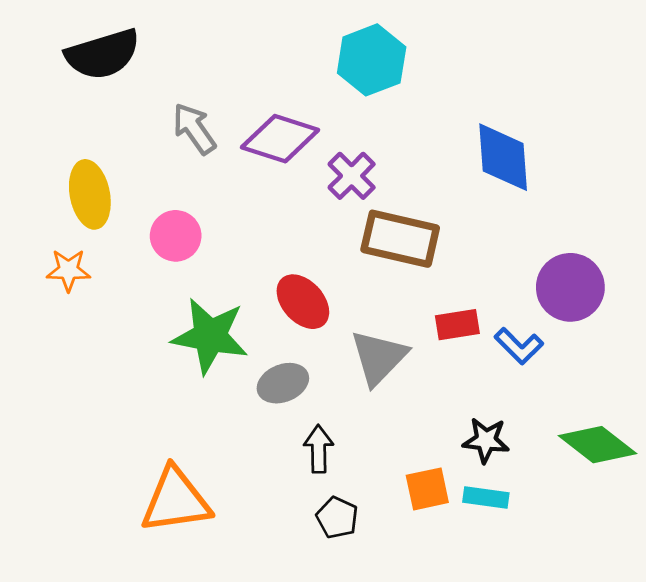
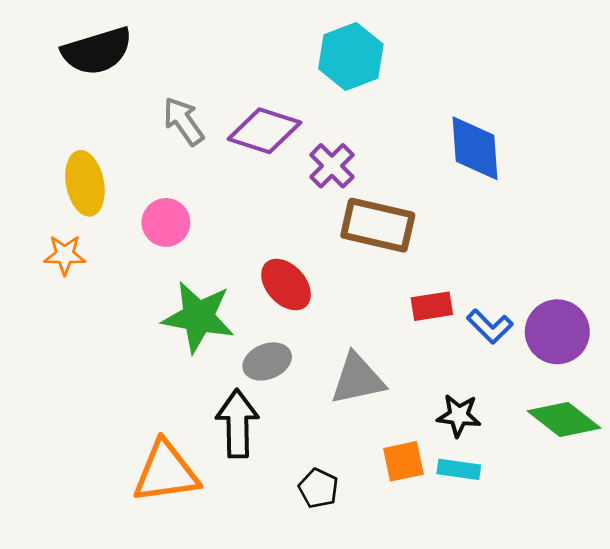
purple circle: (570, 287) -> (557, 332), moved
gray triangle: (379, 357) -> (358, 379), moved, turned 34
black arrow: (319, 449) -> (237, 424), moved, size x1.5

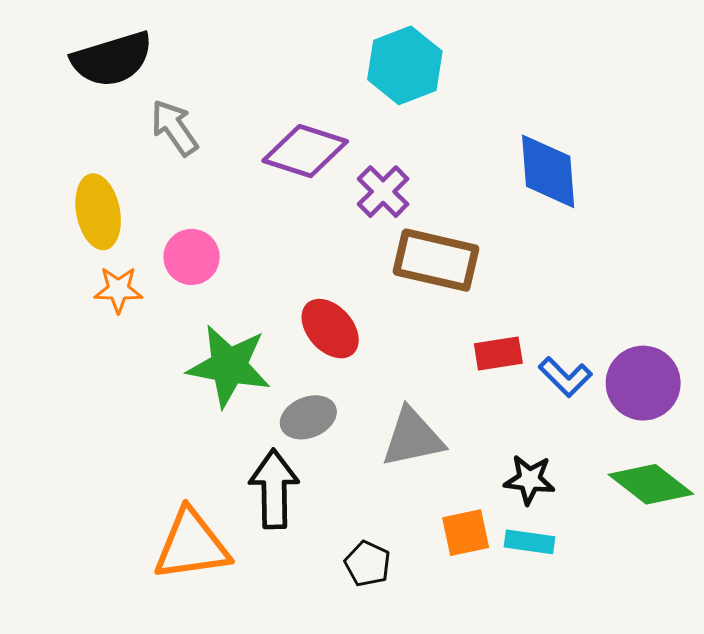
gray arrow: (183, 121) -> (174, 128), moved
orange star: (65, 255) -> (118, 290), moved

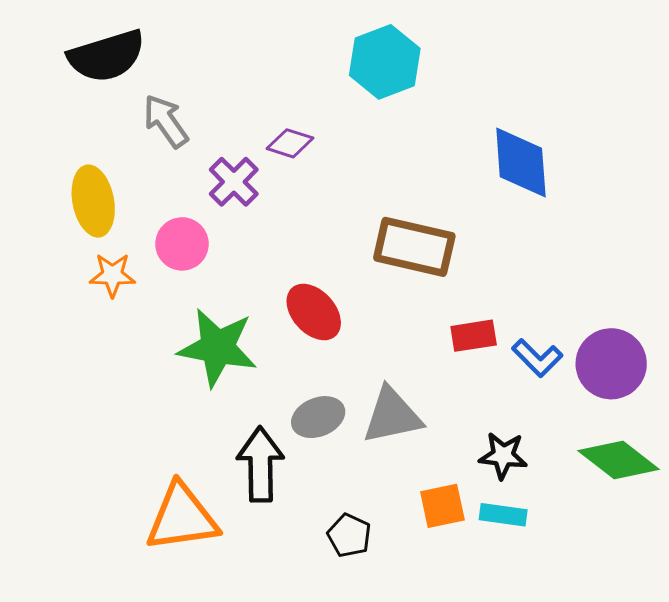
purple diamond: (305, 151) -> (290, 143), size x0.6
purple cross: (383, 192) -> (234, 182), moved
gray ellipse: (308, 417) -> (318, 417), moved

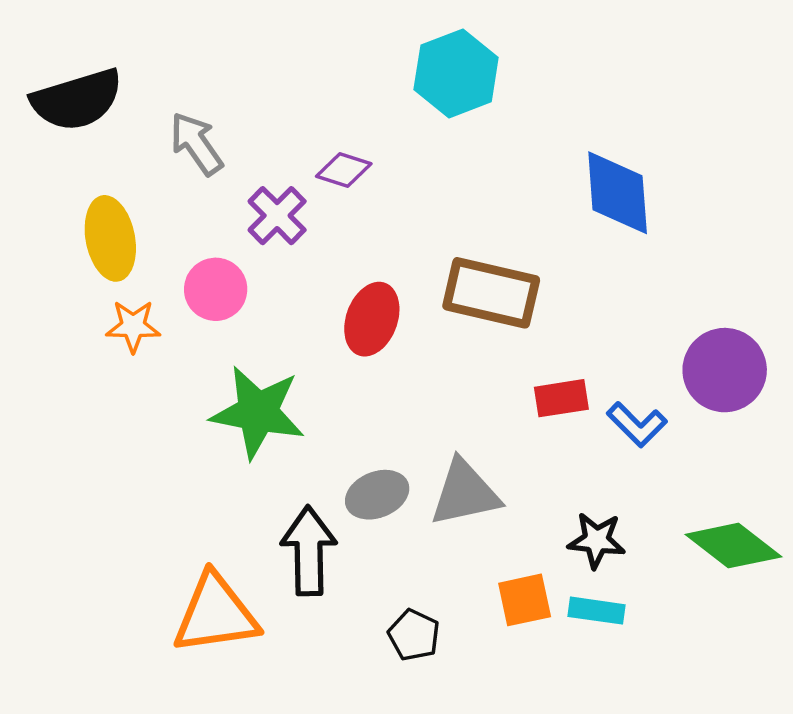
black semicircle: (107, 56) -> (77, 100), moved
red ellipse: (314, 312) -> (372, 319), moved, turned 62
purple circle: (611, 364) -> (725, 370), moved

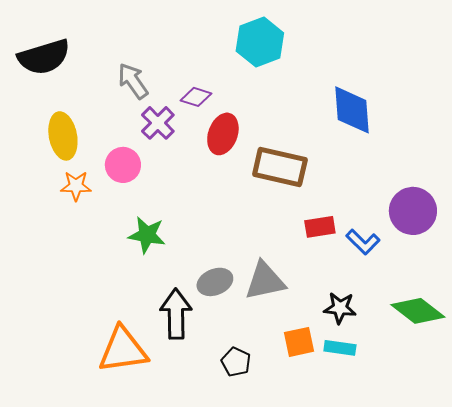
gray arrow: (196, 144) -> (133, 81), moved
red ellipse: (372, 319) -> (223, 134), moved
green star: (258, 412) -> (147, 235), size x0.7

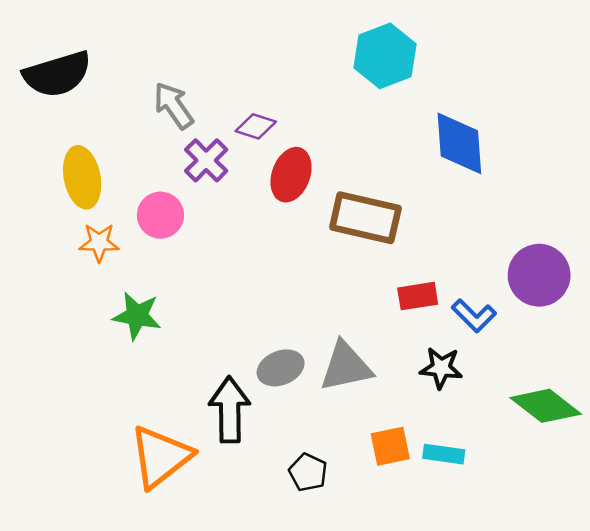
cyan hexagon: (260, 42) -> (385, 56), moved
green star: (147, 235) -> (137, 316), moved
black star: (340, 308) -> (441, 368), moved
orange triangle: (123, 350) -> (160, 457), turned -30

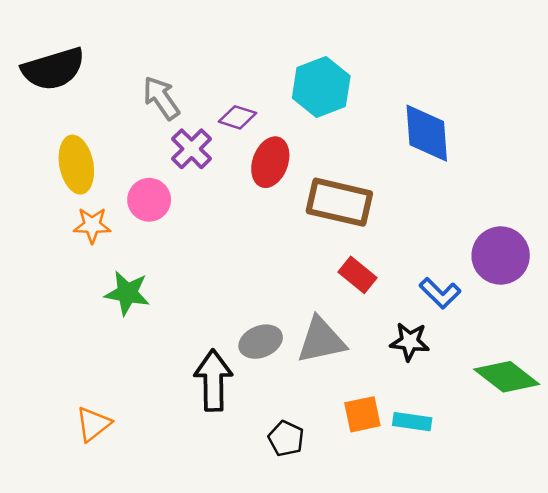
cyan hexagon: (385, 56) -> (321, 87), moved
red rectangle: (418, 296) -> (358, 275), moved, turned 48
orange triangle: (160, 457) -> (93, 424), moved, size x0.6

